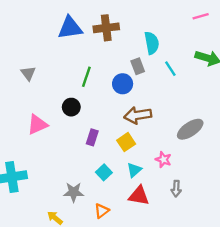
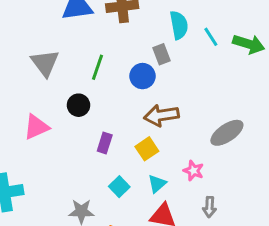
cyan line: (170, 69) -> (211, 37), moved
gray triangle: (28, 73) -> (45, 63), moved, size x1.5

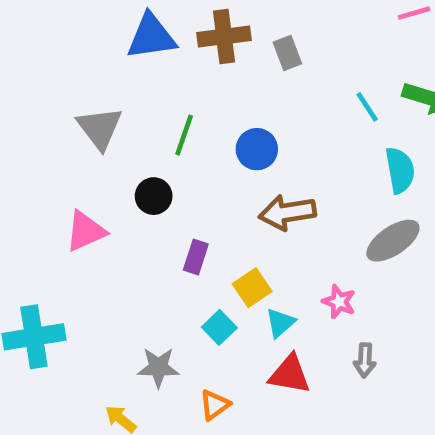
cyan semicircle: (179, 25) -> (400, 170), moved
cyan line: (211, 37) -> (367, 107), moved
gray rectangle: (161, 54) -> (287, 53), moved
yellow square: (147, 149) -> (252, 288), moved

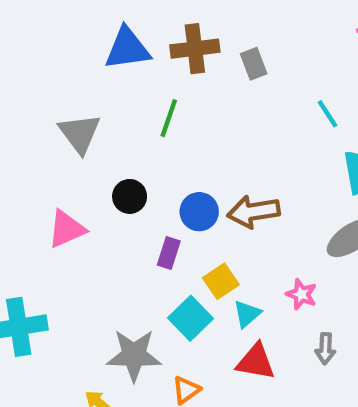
green line: (184, 135) -> (169, 118), moved
blue circle: (257, 149) -> (199, 212), moved
cyan square: (219, 327) -> (190, 318), size x1.4
gray star: (158, 367) -> (134, 355), size x1.4

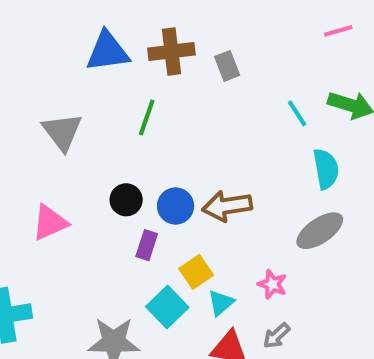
black circle: (130, 196) -> (126, 200), moved
gray arrow: (325, 349) -> (276, 336), moved, turned 44

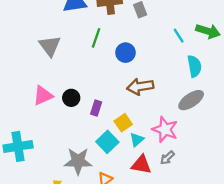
black circle: (126, 200) -> (71, 98), moved
blue circle: (176, 206) -> (125, 53), moved
pink star: (272, 284) -> (165, 129), size x1.6

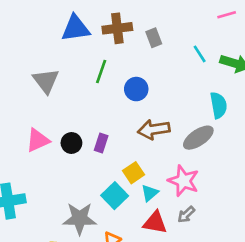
cyan line: (179, 36) -> (200, 54), moved
gray ellipse: (191, 100) -> (198, 138), moved
purple rectangle: (96, 108) -> (101, 143), moved

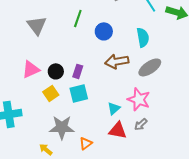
cyan semicircle: (219, 105) -> (143, 37), moved
yellow square: (134, 173) -> (51, 93), moved
cyan square: (115, 196) -> (79, 93), moved, turned 30

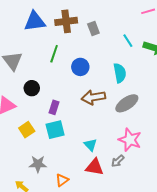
black circle: (56, 71) -> (32, 88), moved
pink star: (139, 99) -> (130, 140), moved
cyan triangle: (114, 108) -> (90, 145), turned -32
gray star: (62, 127) -> (38, 164), size x0.7

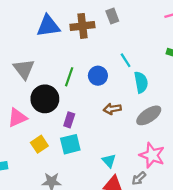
gray rectangle: (93, 28) -> (112, 16), moved
cyan line: (128, 41) -> (126, 60), moved
green line: (54, 54) -> (69, 77), moved
black circle: (32, 88) -> (45, 99), size x1.6
brown arrow: (93, 97) -> (112, 109), size x0.7

